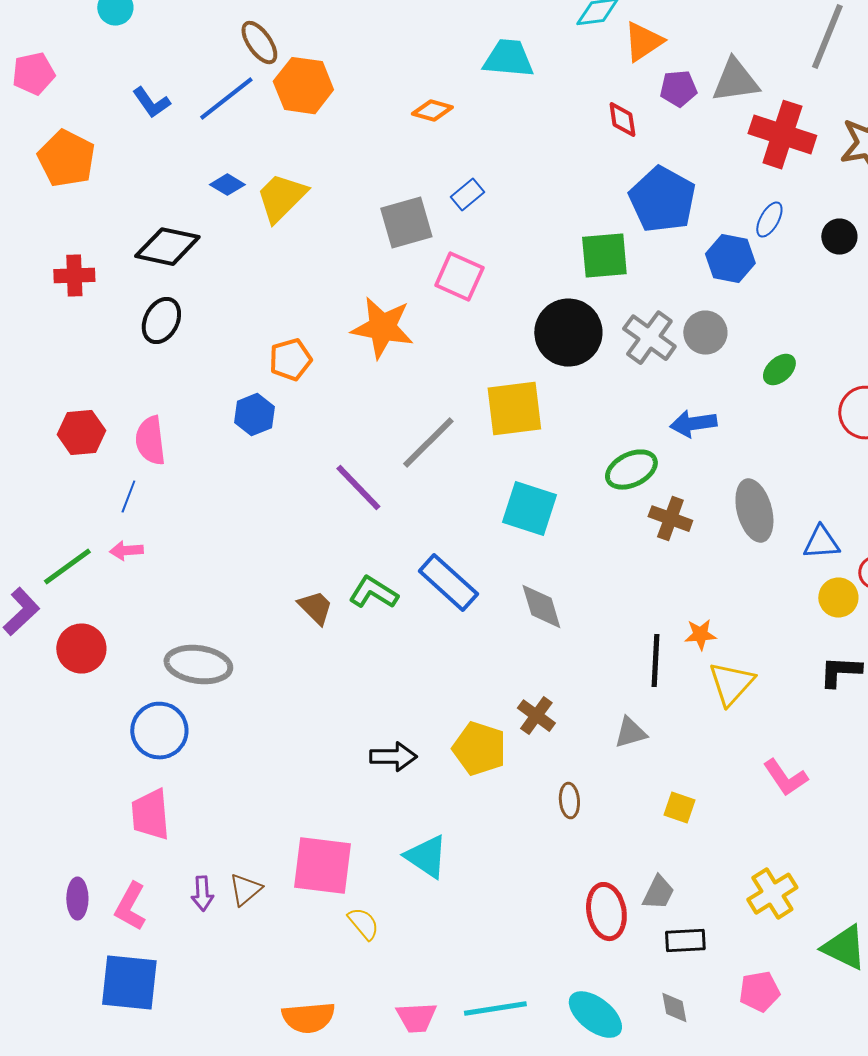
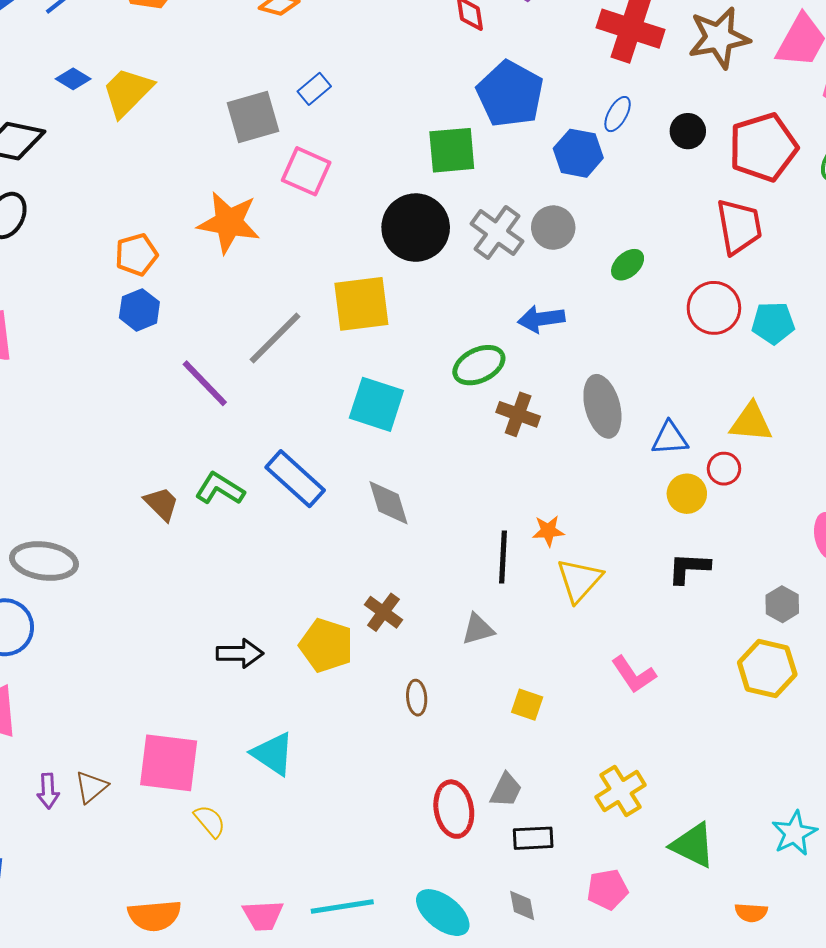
blue hexagon: (254, 415) -> (139, 310), moved

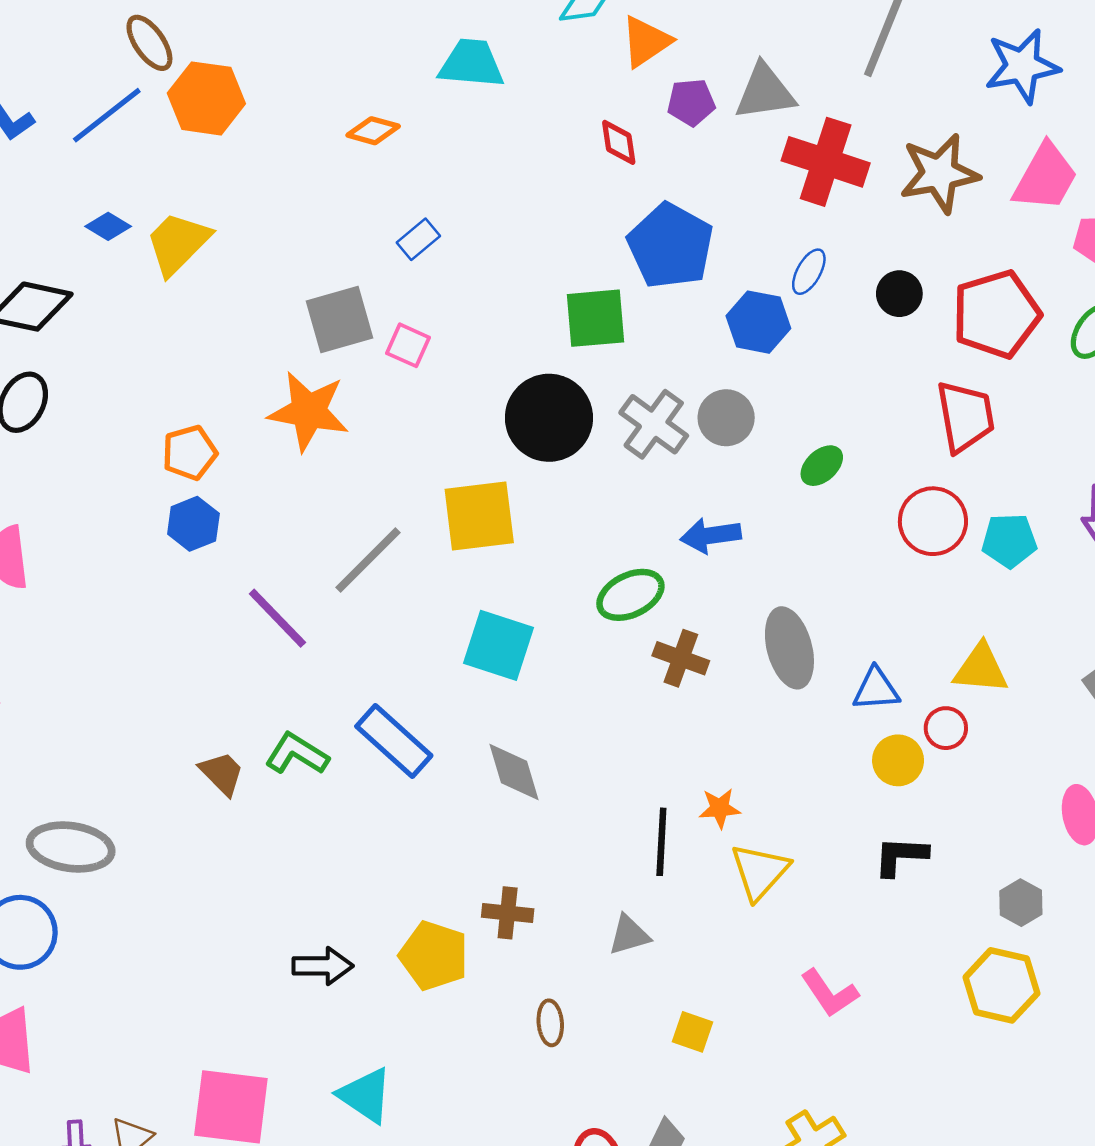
gray square: (253, 117) -> (340, 320), moved
pink square: (306, 171) -> (408, 345), size x0.7
brown cross: (383, 612) -> (508, 913), turned -30

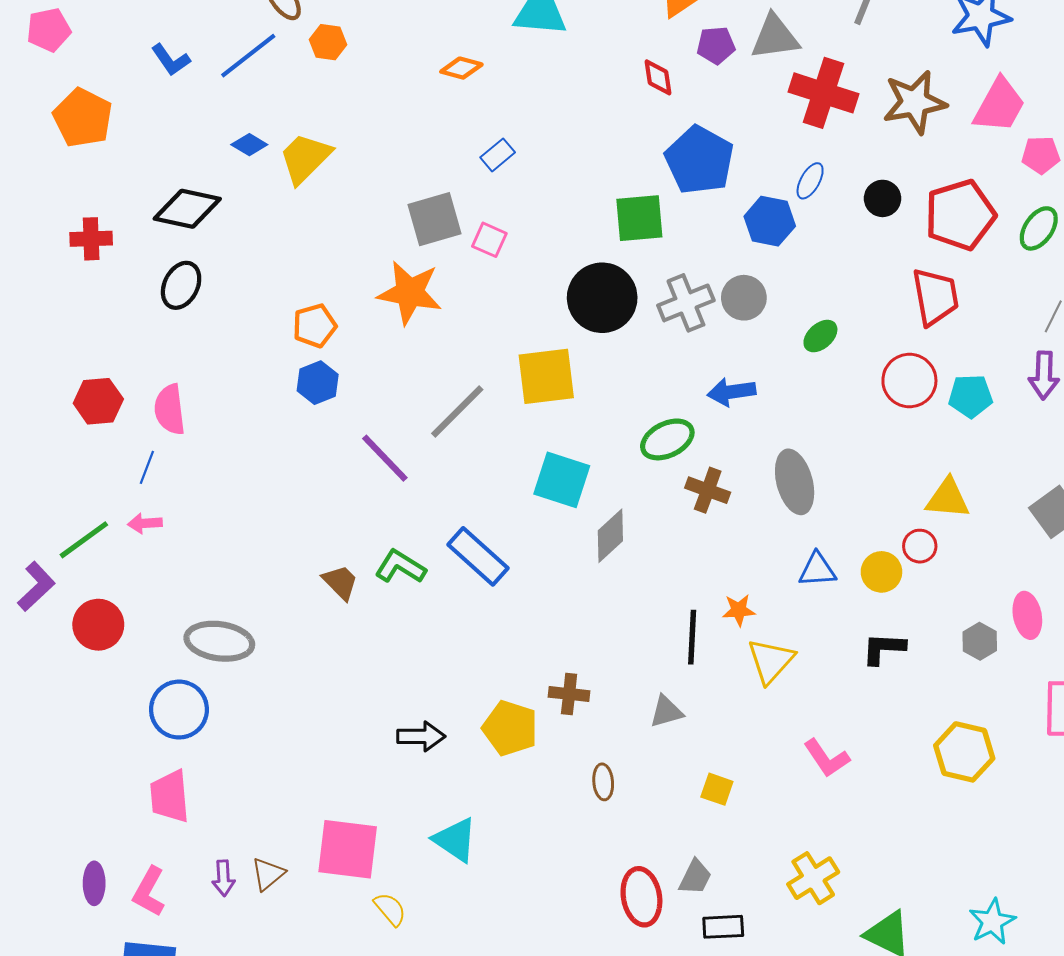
orange hexagon: (206, 98) -> (328, 42), size x0.6
gray cross: (654, 424) -> (686, 303), turned 32
blue triangle: (876, 689) -> (817, 570), moved
gray diamond: (514, 772) -> (610, 536), moved, turned 64
gray hexagon: (1021, 903) -> (980, 641), moved

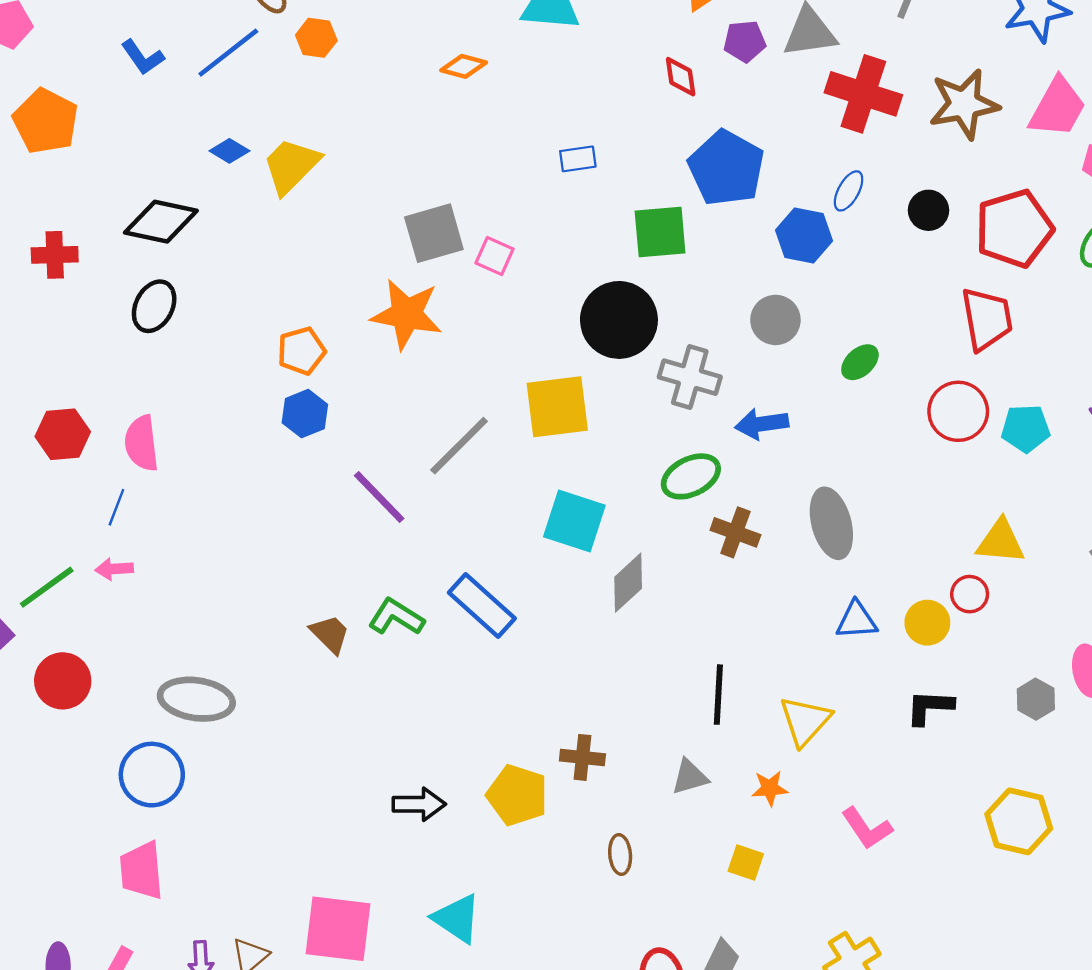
blue rectangle: (498, 155) -> (578, 159), moved, turned 32
gray cross: (686, 303) -> (690, 377), moved, turned 38
orange star: (739, 610) -> (770, 788), moved

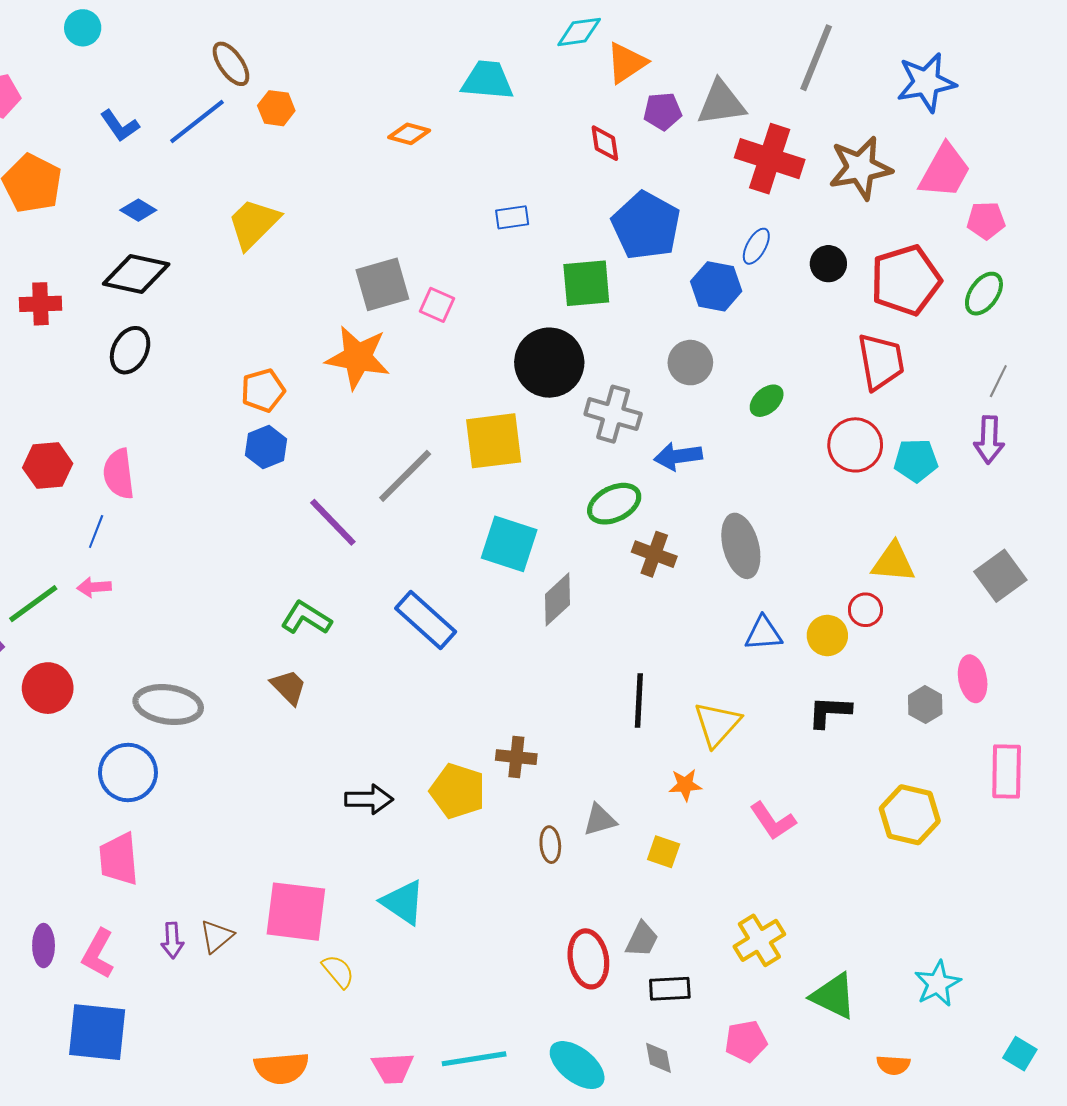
blue diamond: (229, 151) -> (138, 210), moved
green L-shape: (396, 617) -> (306, 618), moved
brown trapezoid: (330, 634) -> (289, 687), moved
gray triangle: (690, 777) -> (600, 820), moved

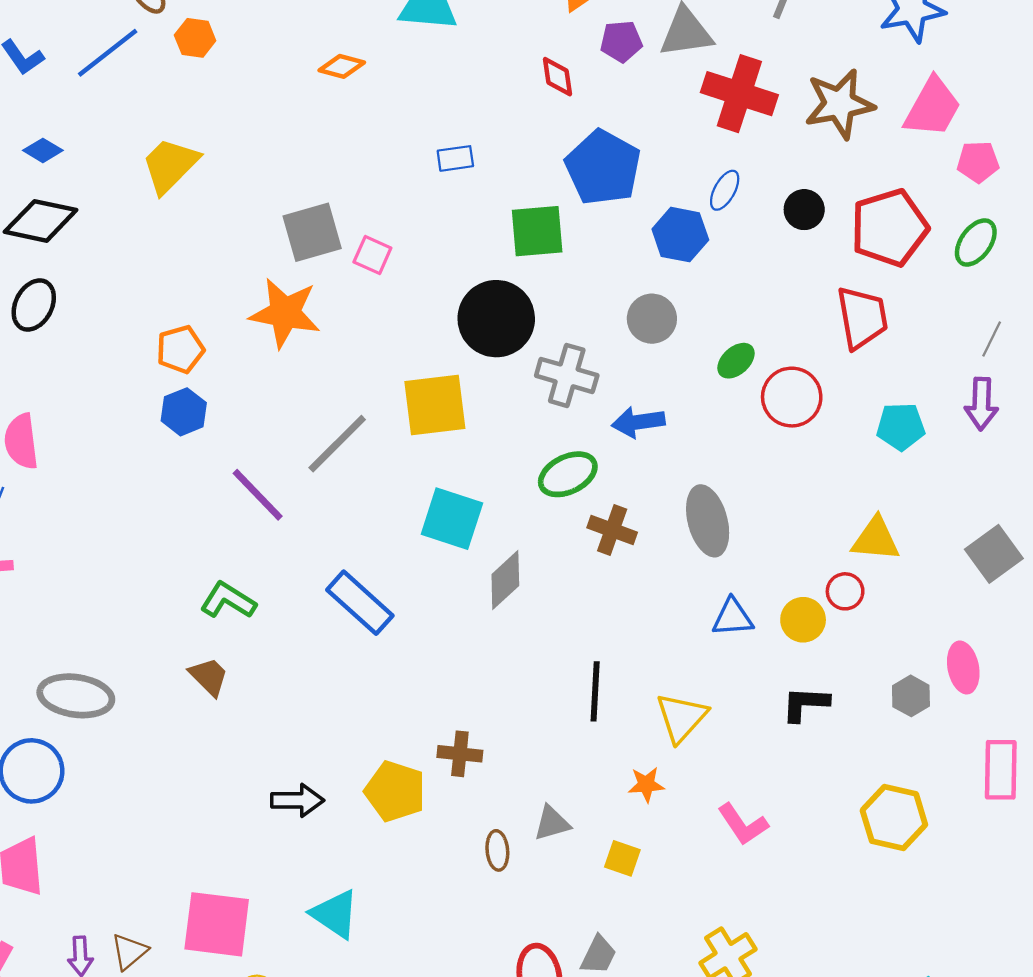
red circle: (855, 445) -> (792, 397), moved

